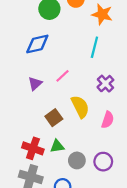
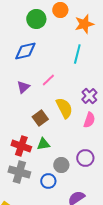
orange star: (102, 14) -> (84, 24), turned -30
purple cross: (105, 84) -> (89, 96), moved
gray circle: (77, 160) -> (61, 165), moved

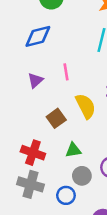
pink line: (48, 80) -> (66, 72), turned -56
green triangle: (43, 144) -> (73, 150), moved

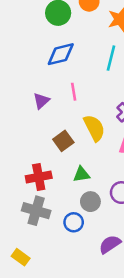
blue diamond: (38, 36) -> (61, 54), moved
red cross: (33, 153) -> (39, 177), turned -30

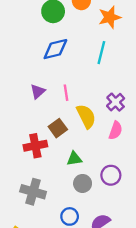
pink line: (74, 92) -> (66, 93), moved
red cross: (39, 177) -> (35, 146), moved
blue circle: (74, 222) -> (70, 216), moved

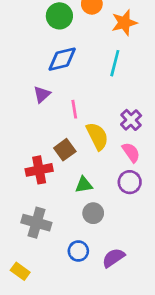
purple triangle: (38, 91) -> (42, 94), moved
pink semicircle: (116, 130) -> (131, 152), turned -54
purple circle: (111, 175) -> (130, 182), moved

